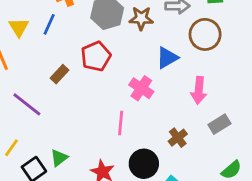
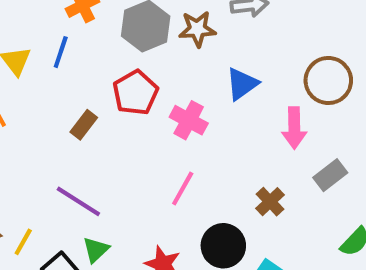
brown circle: (205, 34) -> (328, 81), moved
pink cross: (141, 88) -> (189, 120), moved
purple line: (27, 104) -> (78, 201), moved
pink line: (121, 123) -> (183, 189), turned 30

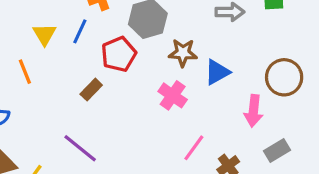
brown star: (197, 29) -> (183, 53), moved
red pentagon: (135, 93) -> (119, 54), moved
pink line: (183, 189) -> (194, 148), moved

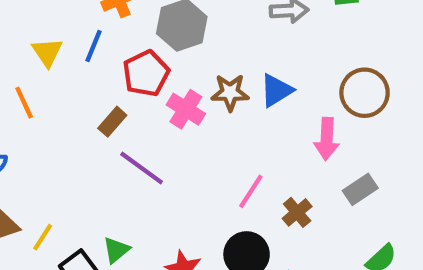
brown star: (183, 53) -> (230, 92), moved
pink cross: (173, 95) -> (186, 109), moved
purple line: (80, 148) -> (142, 168), moved

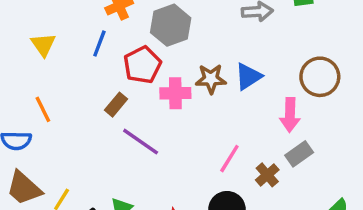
yellow triangle: (47, 52) -> (43, 45), moved
orange line: (24, 103) -> (43, 109), moved
pink cross: (186, 109) -> (175, 93), turned -32
gray rectangle: (360, 189) -> (299, 154), moved

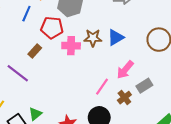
red pentagon: (142, 65) -> (52, 28), turned 30
pink arrow: (290, 115) -> (125, 70), moved, turned 36
purple line: (141, 142) -> (18, 73), moved

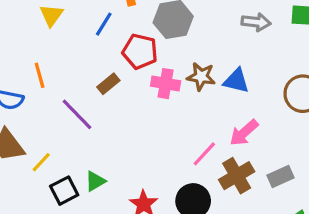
blue triangle: (116, 37) -> (236, 81), turned 36
gray rectangle: (144, 86) -> (281, 177), moved
brown cross: (124, 98) -> (237, 176), size x1.5

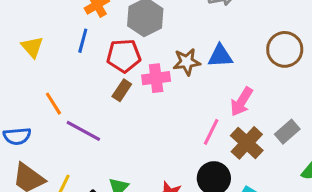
orange line: (40, 75) -> (53, 104), moved
brown rectangle: (108, 84) -> (122, 90), moved

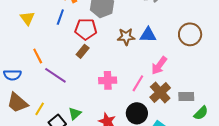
pink cross: (156, 78) -> (108, 80), moved
gray rectangle: (287, 132) -> (186, 97), moved, turned 35

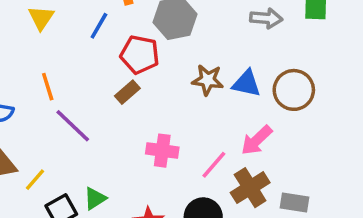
brown circle: (190, 34) -> (294, 90), moved

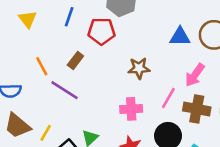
brown star: (208, 80) -> (139, 68), moved
brown rectangle: (127, 92) -> (75, 60), moved
pink cross: (162, 151) -> (131, 109), moved
brown cross: (250, 188) -> (197, 109), turned -36

